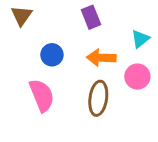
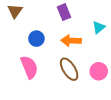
pink circle: (137, 77) -> (99, 71), moved
brown ellipse: (98, 98) -> (69, 69), turned -40

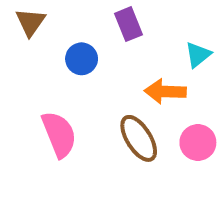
blue circle: (36, 39) -> (82, 59), moved
orange arrow: (71, 41) -> (165, 91), moved

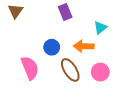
blue circle: (82, 59) -> (52, 47), moved

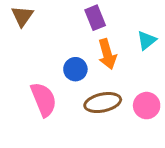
orange arrow: (84, 46) -> (107, 54), moved, turned -108
brown ellipse: (70, 70) -> (103, 103), turned -70

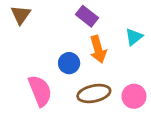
purple rectangle: (95, 18) -> (87, 16), turned -30

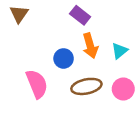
cyan triangle: (134, 37) -> (119, 51), moved

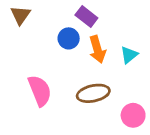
blue circle: (64, 58) -> (69, 38), moved
pink circle: (123, 89) -> (133, 115), moved

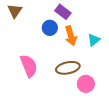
pink circle: (133, 115) -> (86, 84), moved

